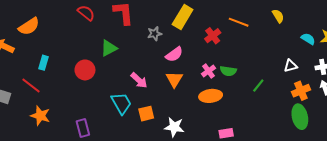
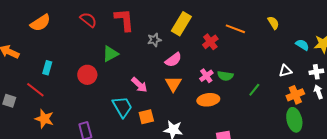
orange semicircle: (29, 26) -> (40, 23), moved

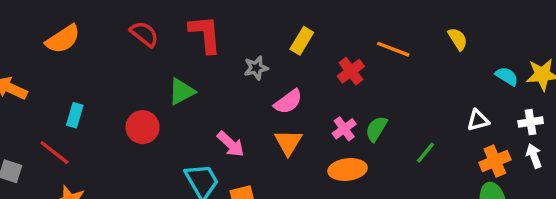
yellow rectangle: (181, 24) -> (302, 41), size x0.7
green semicircle: (225, 76) -> (376, 129), turned 112

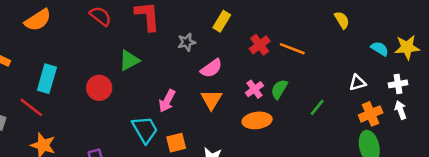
orange line: (393, 49) -> (292, 49), moved
cyan rectangle: (75, 115) -> (47, 79), size x1.5
pink arrow: (231, 144) -> (167, 101), turned 75

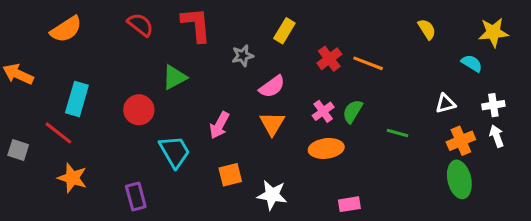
yellow star: (407, 47) -> (493, 32), moved
green line: (317, 107) -> (397, 133), turned 66
cyan trapezoid: (145, 130) -> (174, 152), moved

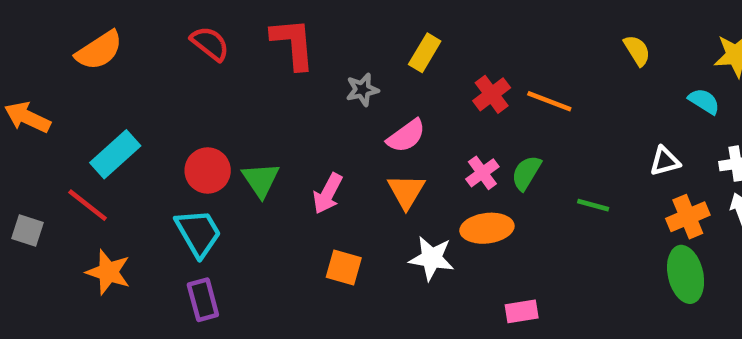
green triangle: (174, 77) -> (261, 180), moved, turned -36
cyan rectangle: (77, 99) -> (115, 154), turned 32
cyan trapezoid: (174, 152) -> (198, 233), moved
orange square: (230, 175) -> (344, 267), turned 30
white star: (272, 195) -> (432, 258), moved

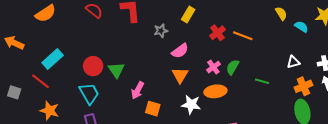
cyan semicircle: (704, 101) -> (301, 27), moved
pink arrow: (328, 194) -> (138, 90), moved

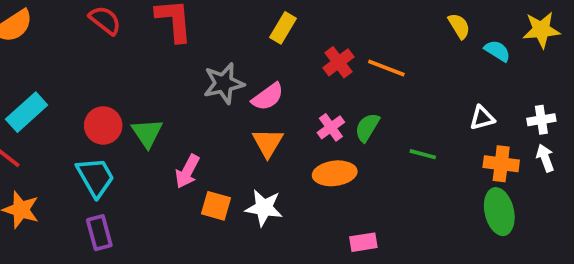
gray star: (161, 31) -> (224, 83), moved, size x1.5
orange cross: (303, 86) -> (501, 164), turned 30
white star: (191, 105) -> (264, 208), moved

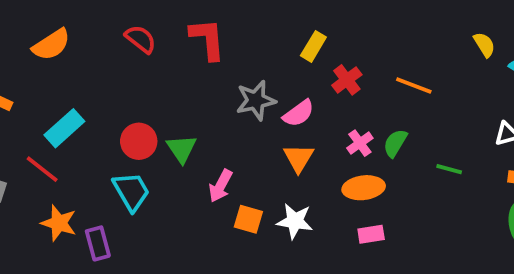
red cross: (339, 62) -> (347, 80), moved
purple rectangle: (99, 233) -> (98, 243), moved
pink rectangle: (363, 242) -> (371, 234), moved

